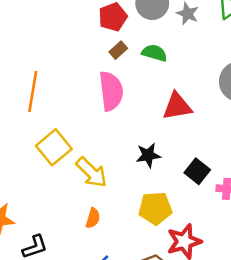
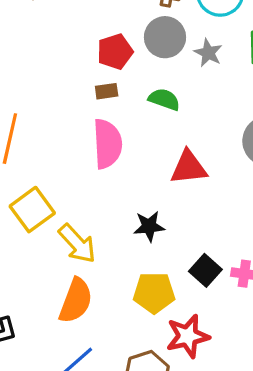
brown rectangle: (118, 50) -> (107, 91), moved, turned 30
black square: (197, 171) -> (205, 270), moved
orange semicircle: (93, 218) -> (76, 301), size x1.8

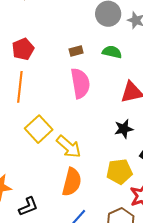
red pentagon: (115, 52) -> (23, 49), moved
black star: (149, 226) -> (124, 129), moved

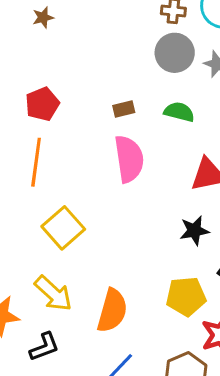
yellow arrow: (69, 147) -> (53, 293), moved

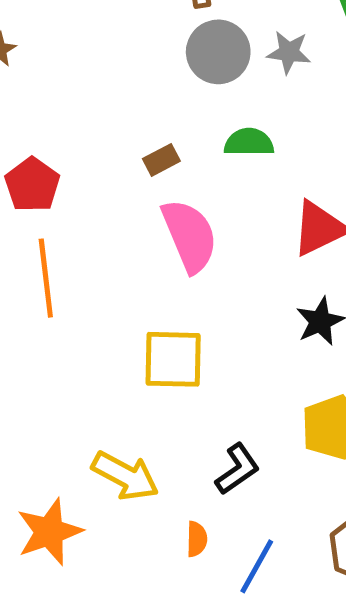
yellow square: (63, 228) -> (173, 359), moved, turned -33
orange semicircle: (112, 311) -> (197, 539), moved, size x0.5
black L-shape: (44, 347) -> (237, 469), moved

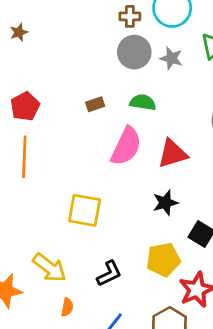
pink semicircle: (190, 236) -> (126, 146), moved, turned 39
orange semicircle: (197, 539) -> (67, 307), moved

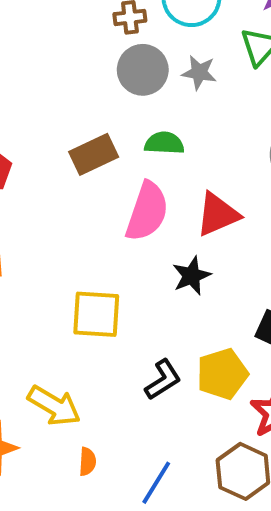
brown rectangle: (95, 104) -> (94, 154), size x1.6
black star: (165, 203) -> (192, 276), moved
black L-shape: (109, 274) -> (163, 380), moved

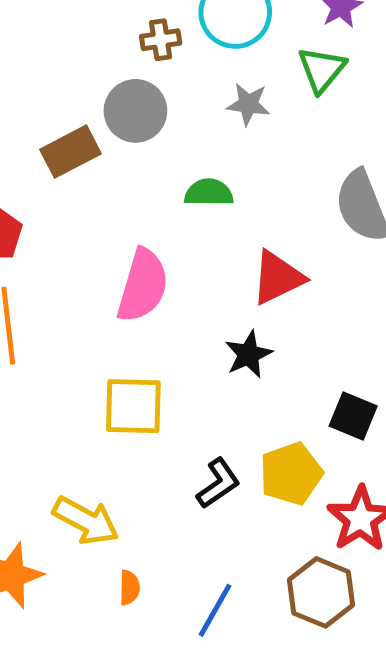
gray circle: (143, 70) -> (135, 111), moved
brown rectangle: (94, 154) -> (71, 152), moved
pink semicircle: (147, 211) -> (143, 286), moved

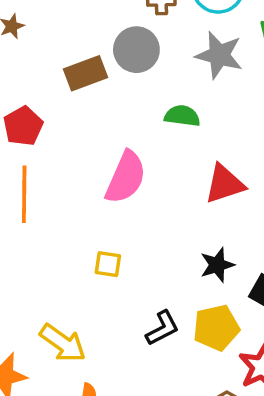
gray star: (248, 104) -> (219, 55), size x1.5
black star: (249, 354) -> (217, 265), moved
yellow square: (133, 406) -> (108, 264), size x0.6

